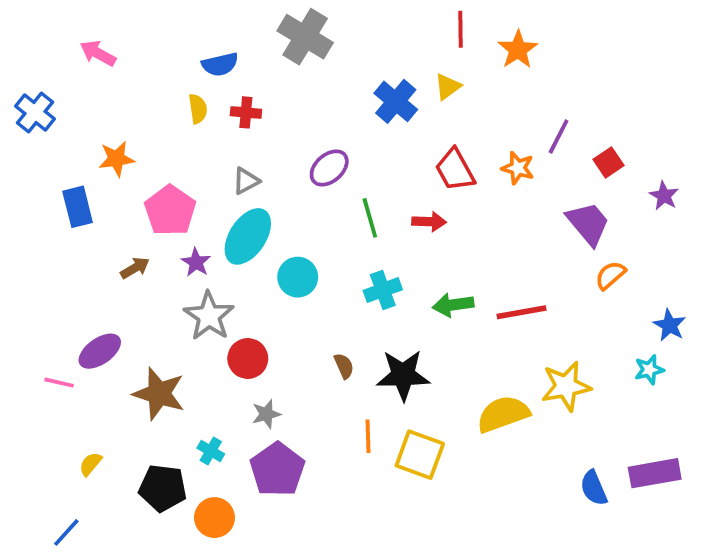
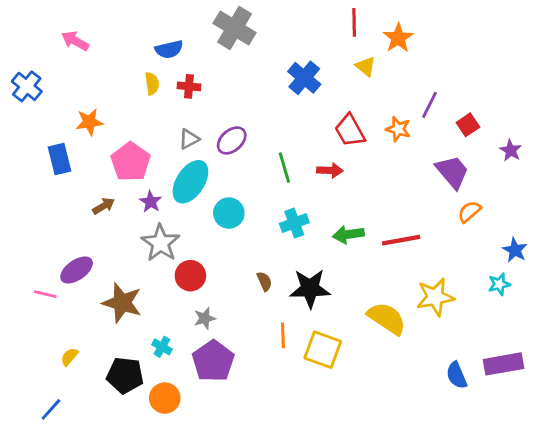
yellow triangle: (448, 87) -> (365, 66), moved, turned -45
purple ellipse: (329, 168) -> (232, 140), moved
yellow semicircle: (503, 414) -> (387, 318), turned 54

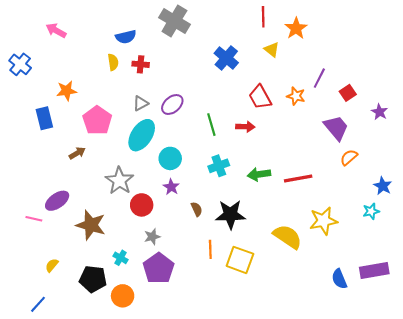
purple star: (151, 202) -> (171, 187), moved

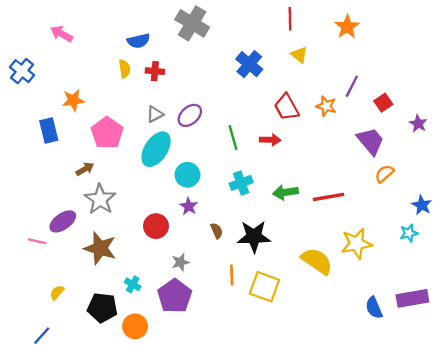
orange star: (296, 28) -> (347, 27), moved
gray star: (119, 181) -> (100, 199), moved
gray star: (152, 237) -> (180, 262), moved

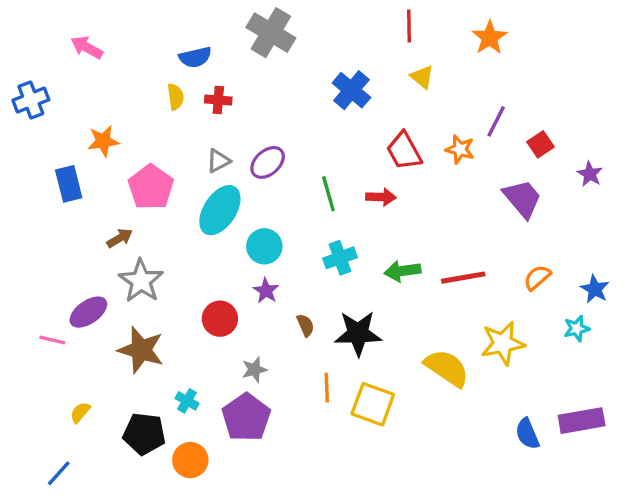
blue cross: (22, 71) -> (31, 100), turned 30
orange semicircle: (384, 174) -> (537, 278), moved

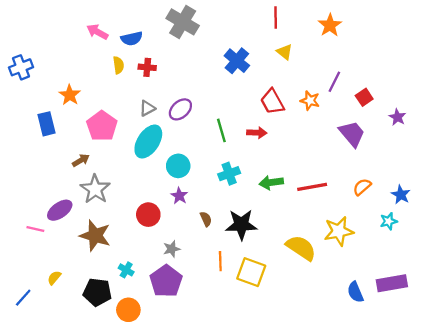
pink arrow: (87, 47) -> (97, 32), moved
orange star: (103, 141) -> (70, 95), turned -30
blue line: (59, 473) -> (23, 298), moved

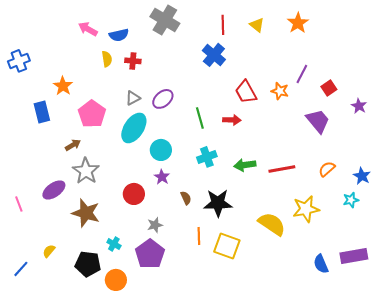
red line: (276, 18) -> (223, 25), moved
yellow triangle: (284, 52) -> (257, 25), moved
pink line: (35, 229) -> (19, 204), moved, turned 56

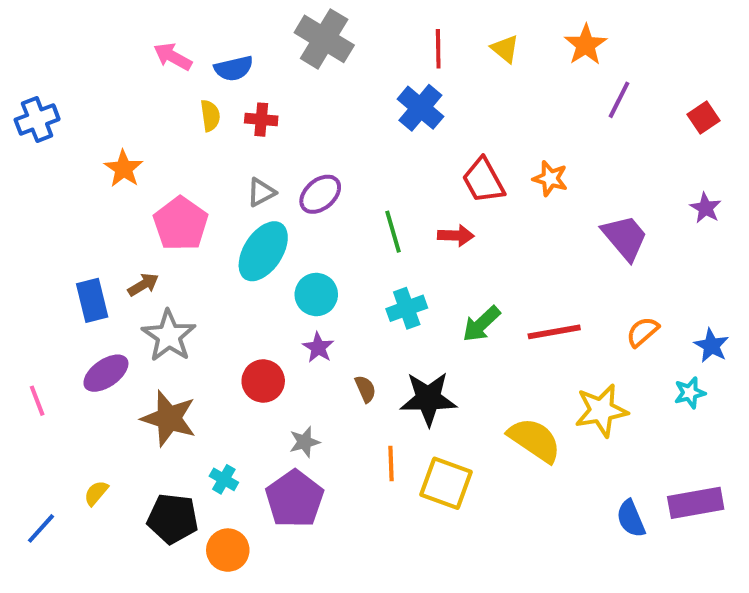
purple line: (302, 74) -> (619, 100), moved
red square: (329, 88) -> (704, 118), moved
blue rectangle: (42, 112) -> (92, 300), moved
green arrow: (245, 165) -> (481, 324), turned -35

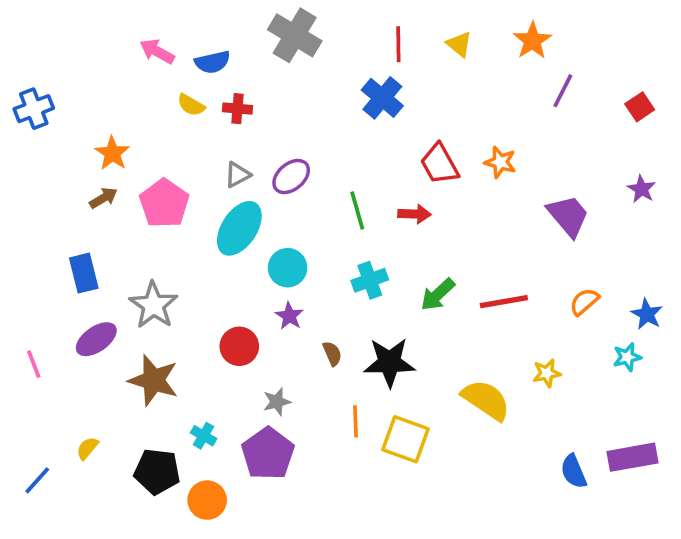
yellow semicircle: (210, 116) -> (191, 105), turned 128
brown arrow: (143, 285) -> (103, 198), moved
yellow star: (601, 410) -> (547, 373), size x0.6

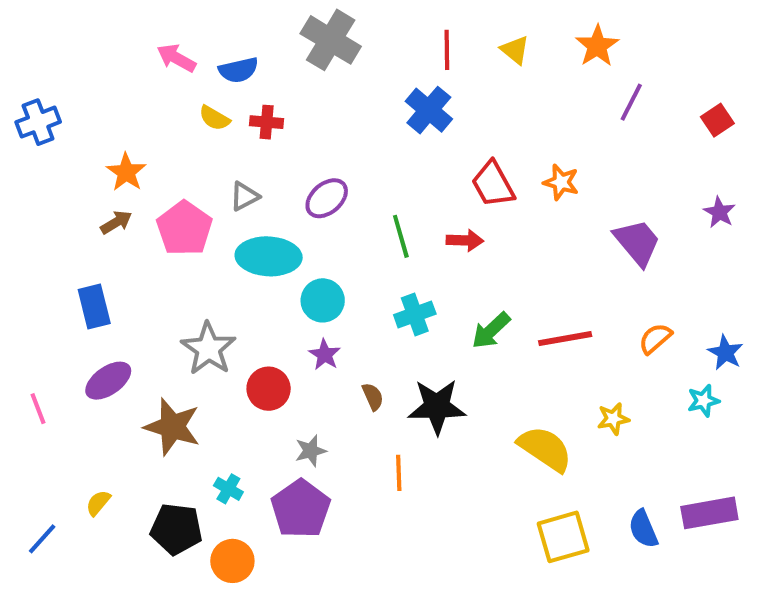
gray triangle: (238, 175) -> (244, 196), moved
cyan ellipse: (239, 228) -> (269, 256), turned 60
gray star: (153, 305) -> (208, 349), moved
yellow square: (406, 439) -> (563, 537), moved, turned -36

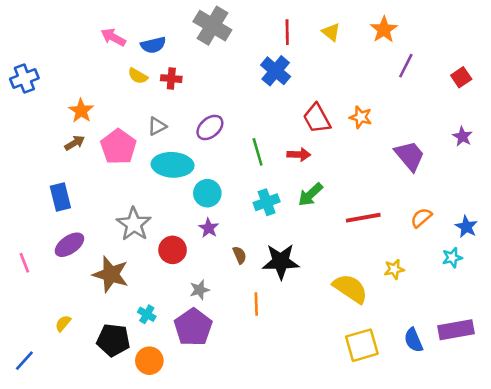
green arrow: (491, 331) -> (310, 194), moved
blue line: (42, 539) -> (24, 361), moved

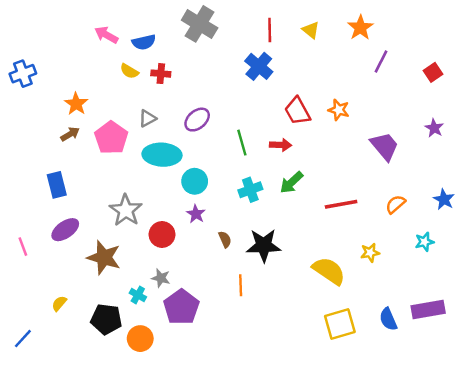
blue star: (466, 227) -> (444, 199), moved
gray star: (200, 290) -> (161, 278), moved, turned 30

